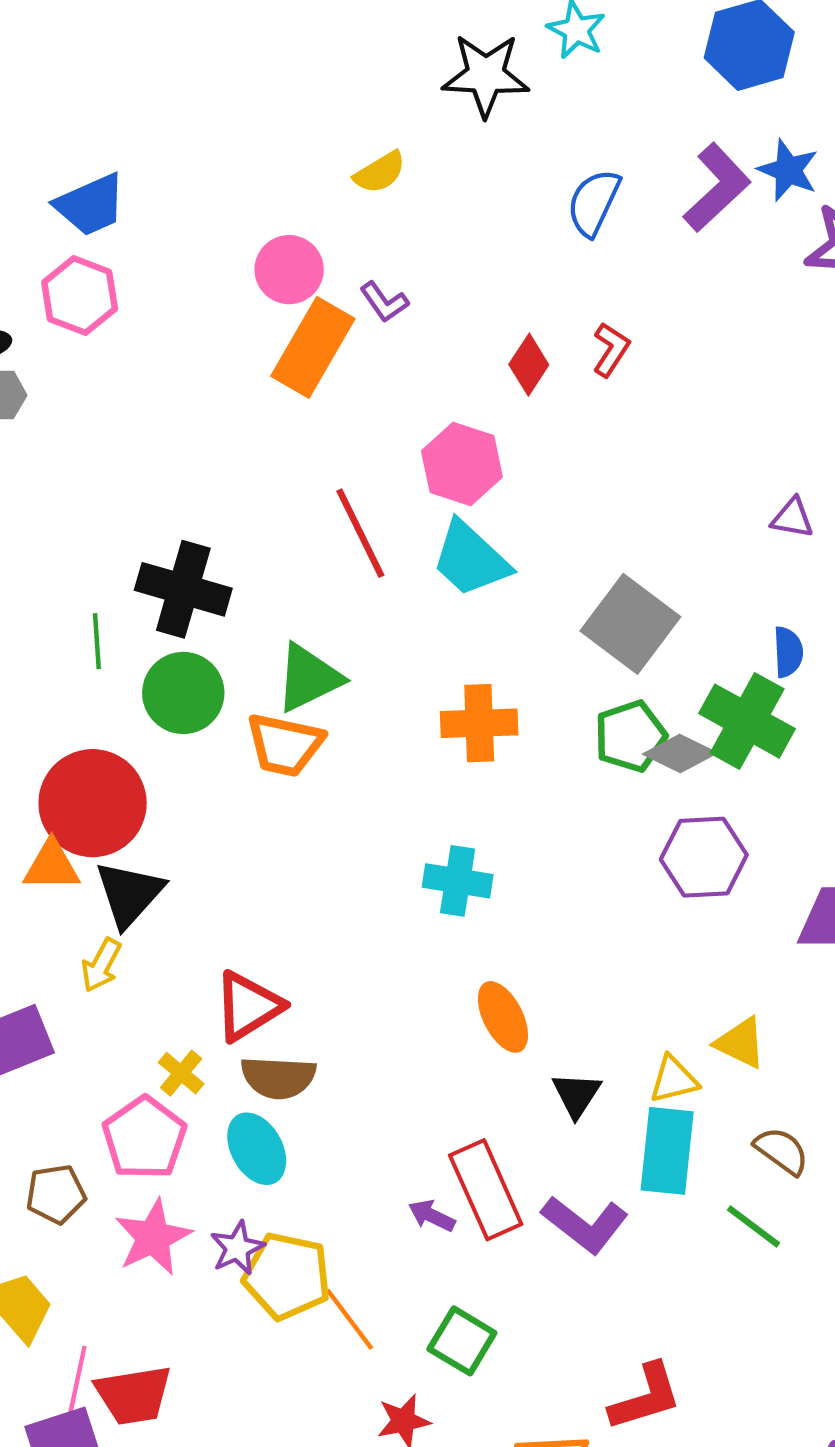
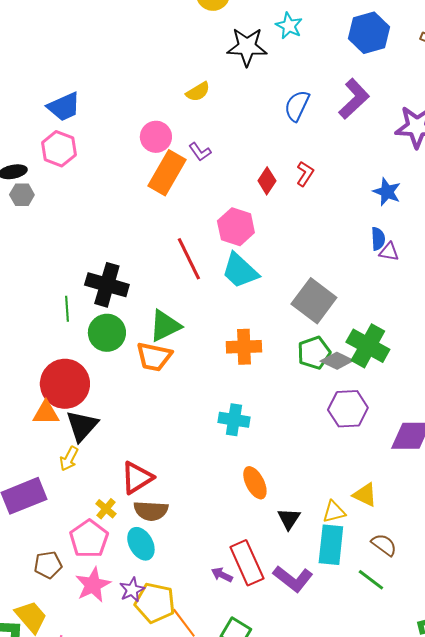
blue star: (788, 170) -> (387, 192), moved
blue semicircle: (788, 652) -> (378, 239), moved

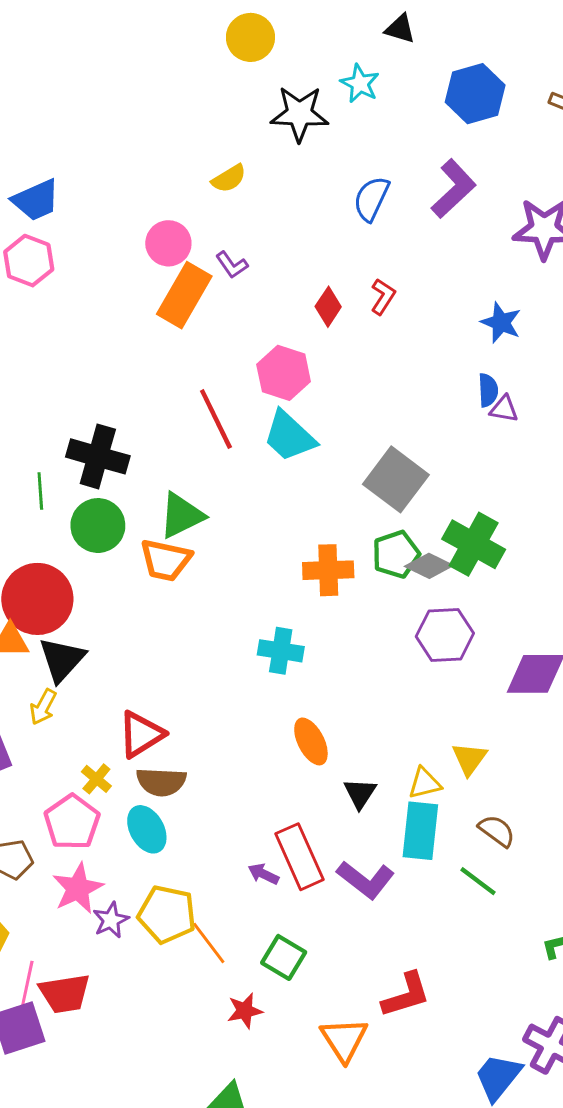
orange cross: (244, 347) -> (328, 570), moved
yellow triangle: (365, 495) -> (469, 759), turned 40
purple star: (132, 590) -> (111, 920), moved

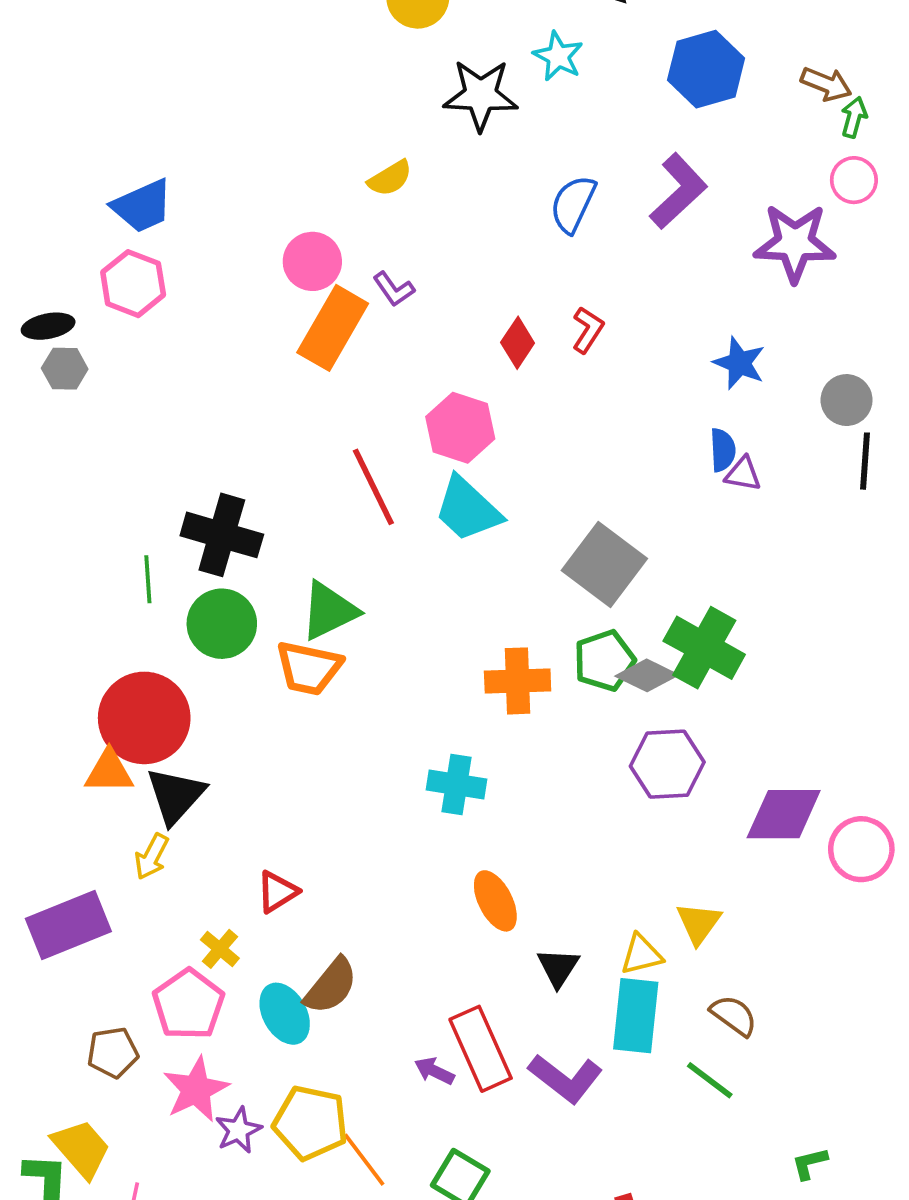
red triangle: (141, 734) -> (277, 892), size x0.7
brown semicircle: (161, 782) -> (331, 986), moved, turned -54

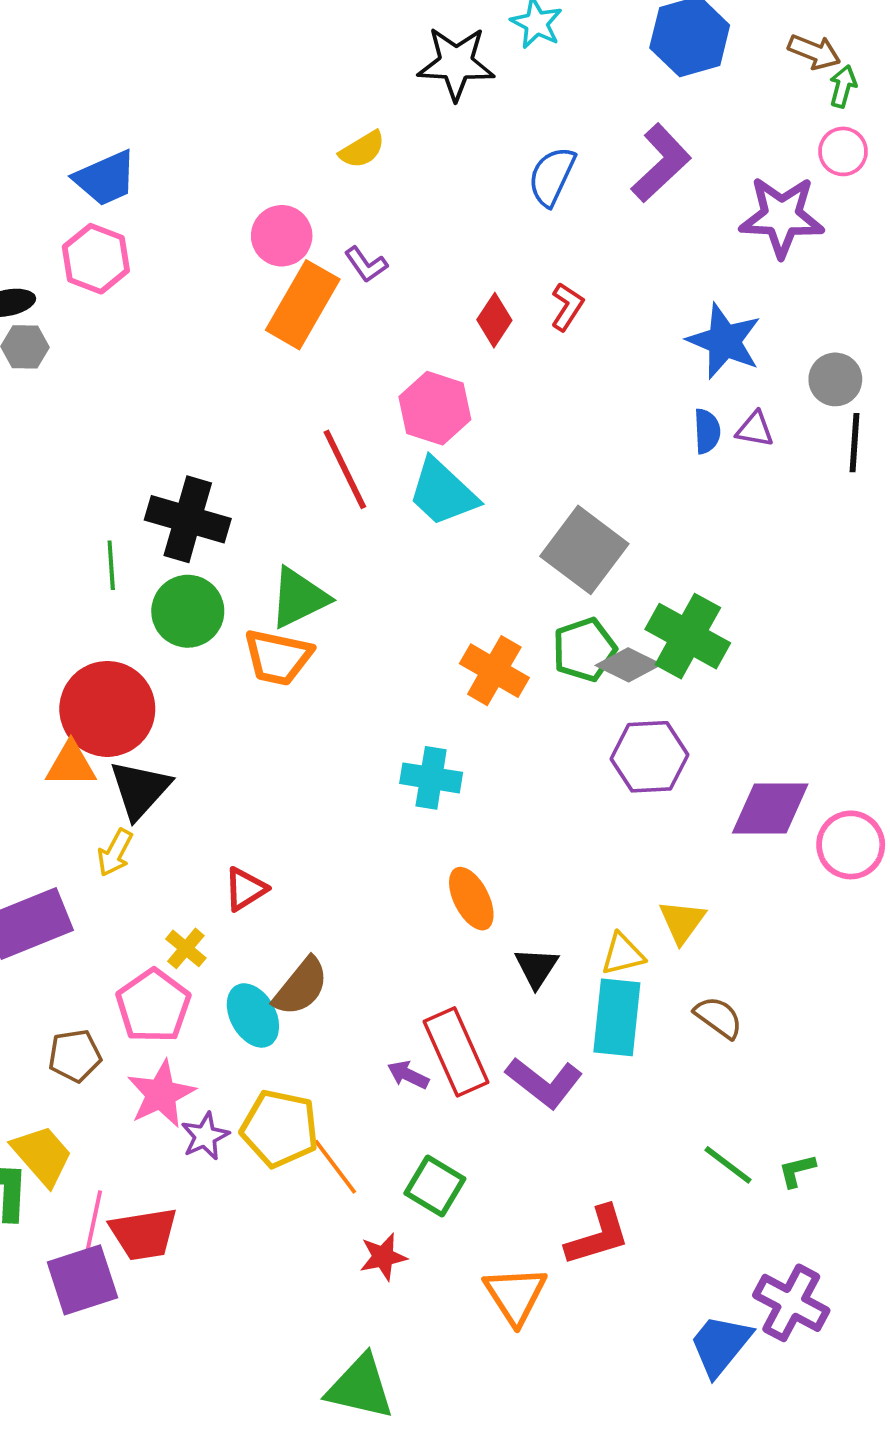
blue star: (739, 363) -> (724, 341), size x1.4
purple triangle: (743, 474) -> (755, 429), moved
orange cross: (518, 681) -> (494, 671), turned 32
green line: (710, 1080) -> (728, 1165), moved

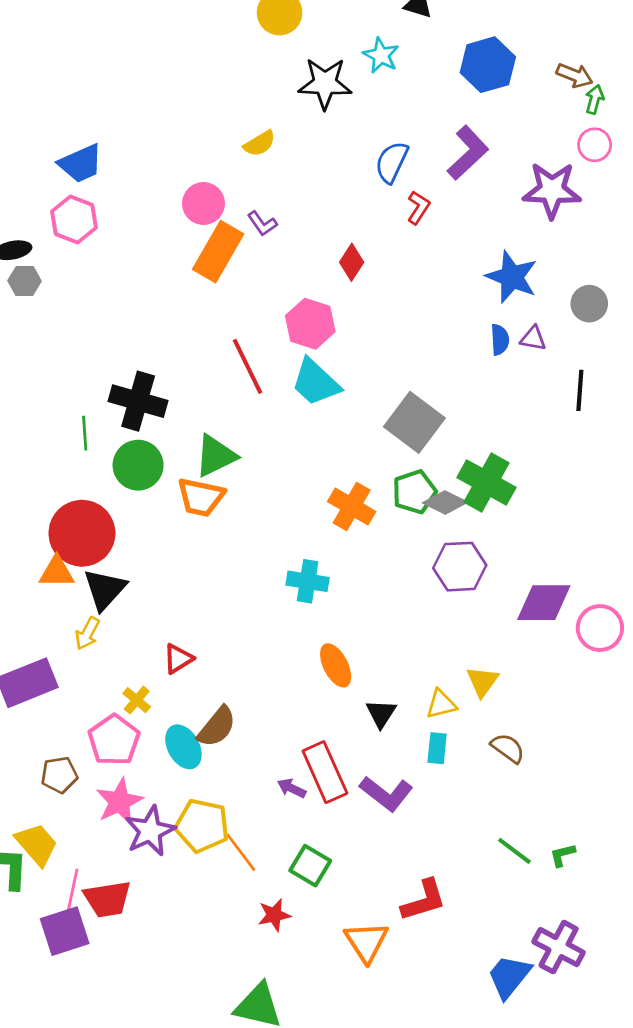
red L-shape: (567, 307) -> (418, 208), moved
black line: (854, 443) -> (580, 390), moved
cyan rectangle: (617, 1017) -> (437, 748), size x0.6
purple star: (205, 1136) -> (150, 831), size x1.5

